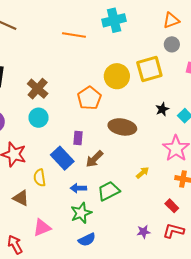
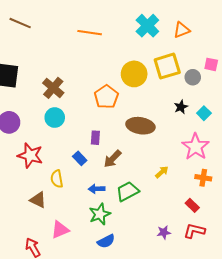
cyan cross: (114, 20) -> (147, 26), moved, turned -30
orange triangle: (171, 20) -> (182, 30), moved
gray circle: (172, 44) -> (193, 77), moved
blue rectangle: (62, 158) -> (80, 158), size x0.6

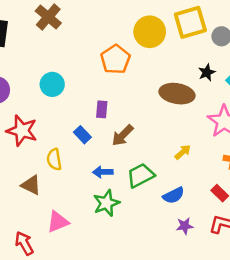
brown cross: (53, 88) -> (48, 17), moved
brown ellipse: (140, 126) -> (177, 94), moved
blue semicircle: (106, 241) -> (174, 195), moved

